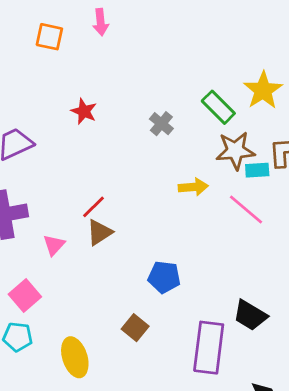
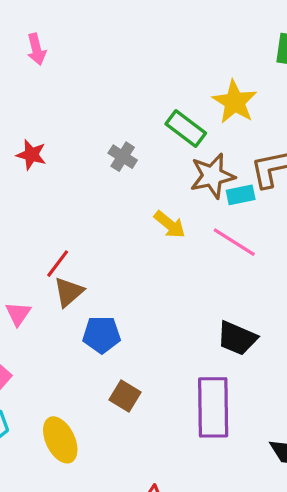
yellow arrow: (193, 187) -> (170, 225), turned 52
blue pentagon: (164, 277) -> (102, 335), moved
black trapezoid: (250, 315) -> (237, 338), moved

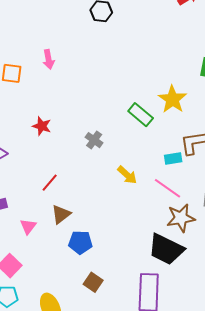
gray cross: (123, 157) -> (94, 140), moved
brown star: (212, 176) -> (181, 218), moved
red line: (58, 264) -> (50, 183), moved
black trapezoid: (237, 338) -> (166, 249), size x1.4

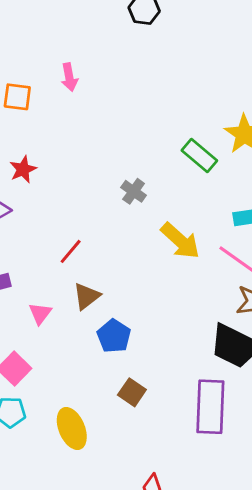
red star: (42, 126) -> (23, 169), moved, turned 30
yellow arrow: (127, 175) -> (180, 241), size x1.4
blue pentagon: (80, 242) -> (114, 336), turned 30

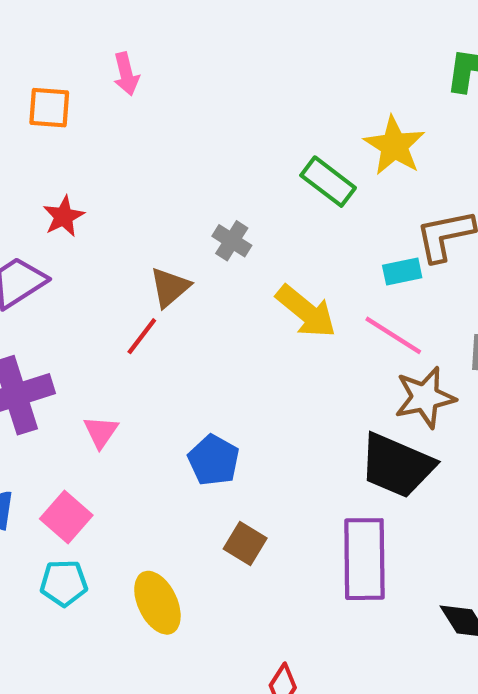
brown triangle: (86, 296) -> (170, 287), moved

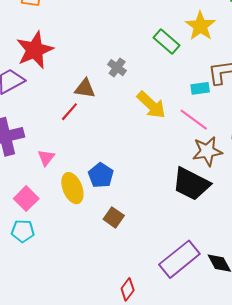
red star: (64, 216) -> (35, 50), size x1.8
brown triangle: (170, 287) -> (85, 89), turned 45
purple rectangle: (364, 559) -> (179, 259), moved, turned 48
yellow ellipse: (157, 603) -> (72, 188), moved

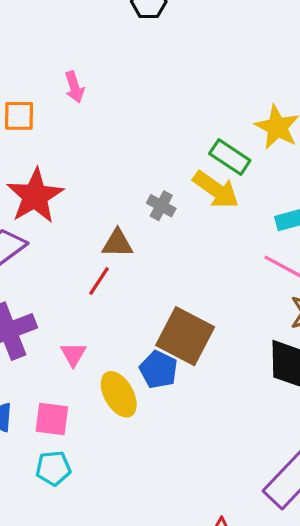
yellow arrow: (151, 105) -> (216, 190), moved
pink square: (26, 199) -> (52, 419), turned -30
brown square: (114, 217) -> (185, 336), moved, size x1.8

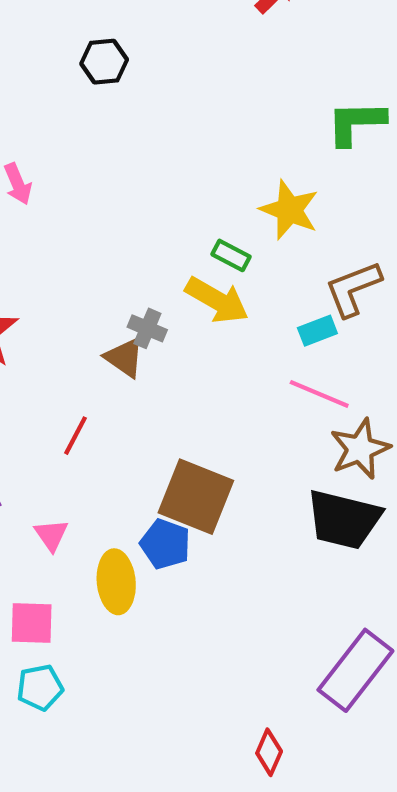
green rectangle: (230, 157) -> (231, 255), size x0.7
brown triangle: (117, 243) -> (124, 358), moved, turned 40
yellow ellipse: (119, 394) -> (116, 582), turned 30

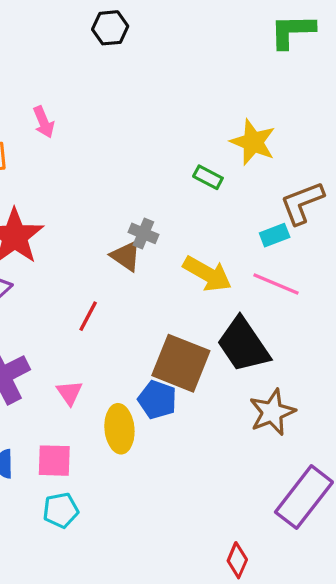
green L-shape: (356, 123) -> (292, 31), moved
yellow arrow: (217, 300) -> (207, 274), moved
brown star: (360, 449) -> (272, 412), moved
black trapezoid: (344, 519) -> (243, 345), moved, turned 42

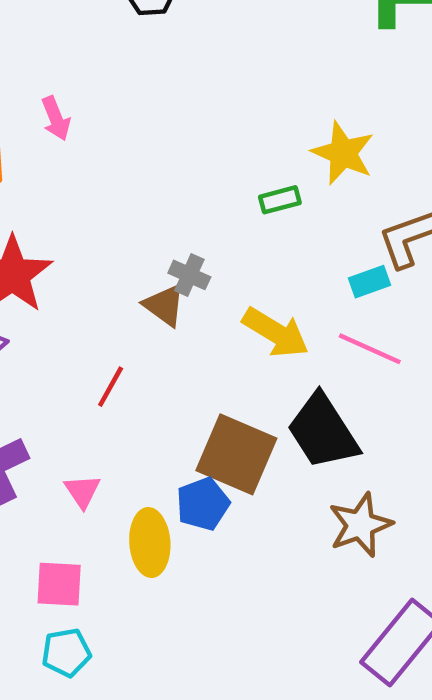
green rectangle: (208, 177) -> (280, 200), turned -44
blue pentagon: (157, 400) -> (203, 504), turned 30

